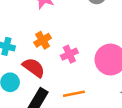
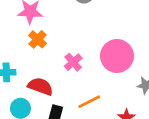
orange cross: (43, 40) -> (38, 39), moved

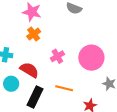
orange line: (89, 102) -> (64, 88), turned 30

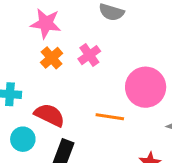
pink cross: (57, 56) -> (89, 55), moved
orange line: (64, 88) -> (110, 117), moved

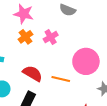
red semicircle: (50, 115) -> (33, 73), moved

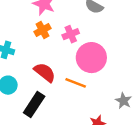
pink circle: (86, 61) -> (91, 58), moved

